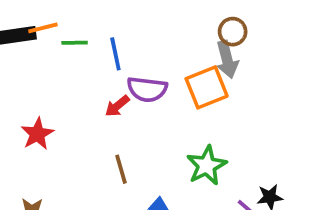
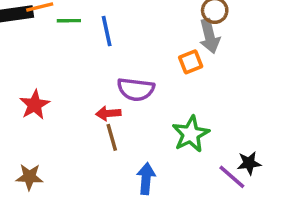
orange square: (207, 87) -> (191, 62), size x0.6
purple semicircle: (147, 89) -> (136, 89), moved
red arrow: (117, 106) -> (108, 113), moved, turned 35

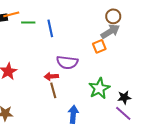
gray arrow: (210, 36) -> (110, 31), turned -108
black star: (249, 163) -> (124, 97), moved

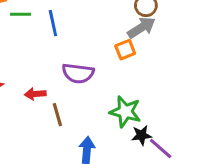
red arrow: (51, 76) -> (35, 94), moved
green star: (99, 88) -> (125, 112), turned -30
black star: (124, 97) -> (141, 135), moved

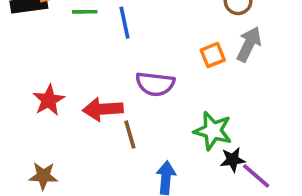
gray arrow: (141, 28) -> (249, 44), moved, turned -32
red arrow: (35, 94) -> (103, 109), size x1.5

